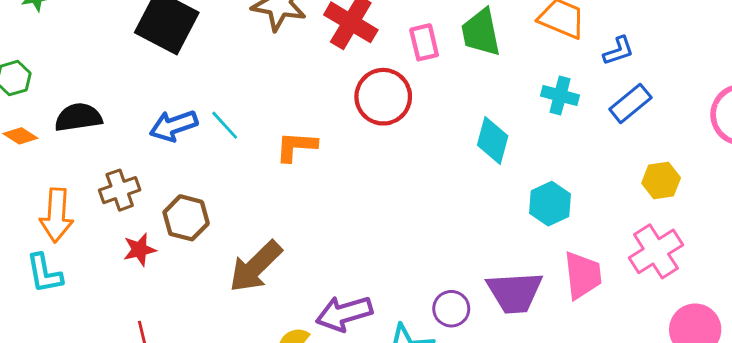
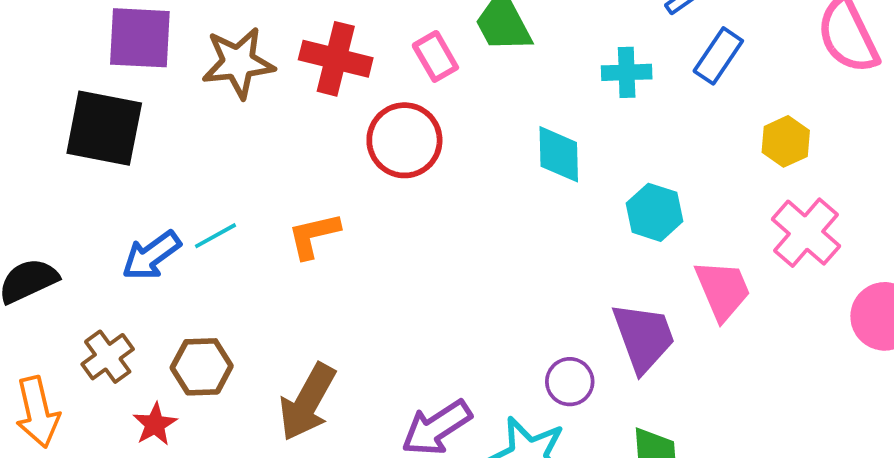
cyan line: (225, 125) -> (216, 236), turned -60
purple trapezoid: (515, 292) -> (644, 337), turned -90

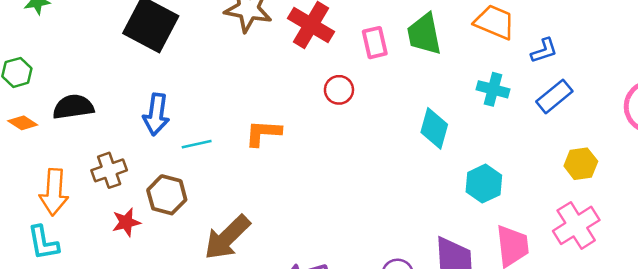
red circle: (404, 140) -> (339, 90), size x0.6
cyan line: (216, 236) -> (197, 144), moved
blue arrow: (151, 255) -> (156, 114), turned -63

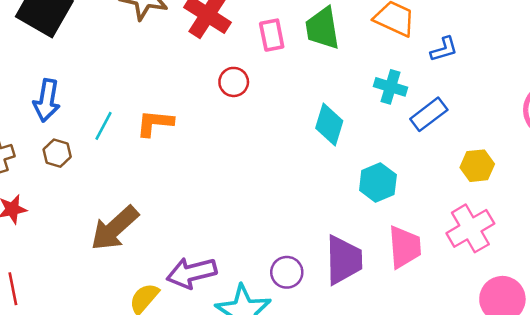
blue rectangle: (554, 96) -> (429, 114), moved
cyan line: (197, 144) -> (104, 126), moved, turned -52
brown hexagon: (167, 195) -> (57, 153), moved, size x0.7

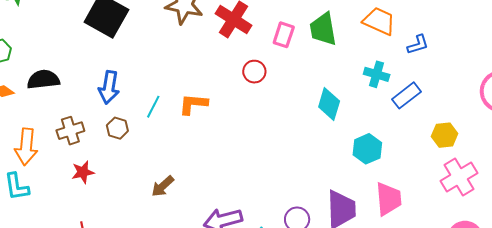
pink rectangle: (272, 35) -> (284, 35), turned 30
brown arrow: (115, 228) -> (163, 186), size x0.6
pink cross: (470, 228) -> (459, 177), moved

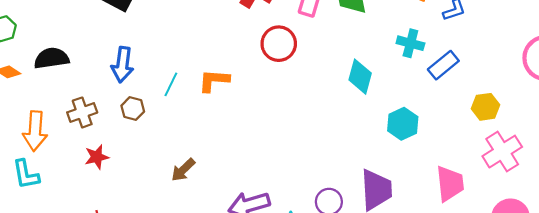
red circle: (254, 72) -> (279, 44), size x1.4
pink trapezoid: (389, 199) -> (450, 184), moved

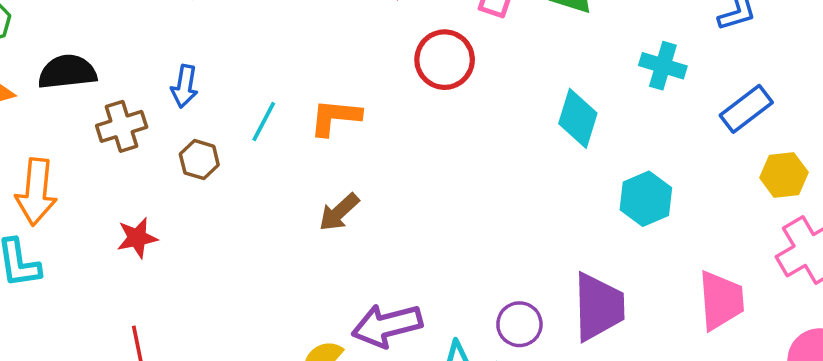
blue arrow: (122, 65) -> (184, 86), size x0.7
blue rectangle: (443, 65) -> (746, 109), moved
brown cross: (82, 112) -> (122, 126), moved
brown arrow: (183, 170) -> (339, 212), moved

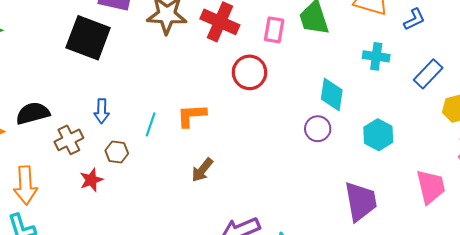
red star: (137, 238) -> (91, 180), moved
purple circle: (519, 324) -> (318, 129), moved

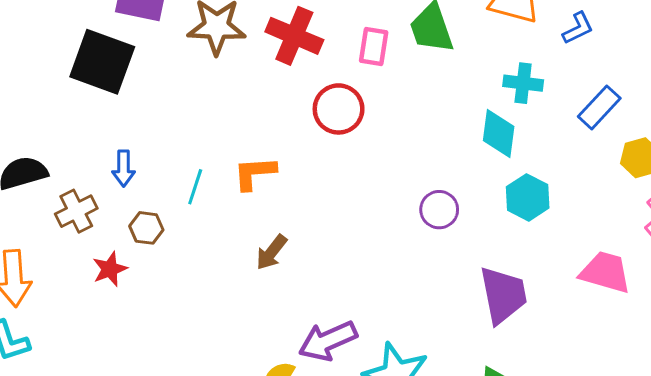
cyan diamond: (332, 94) -> (499, 133), moved
purple circle: (318, 129) -> (439, 210), moved
pink trapezoid: (431, 187) -> (605, 272), turned -60

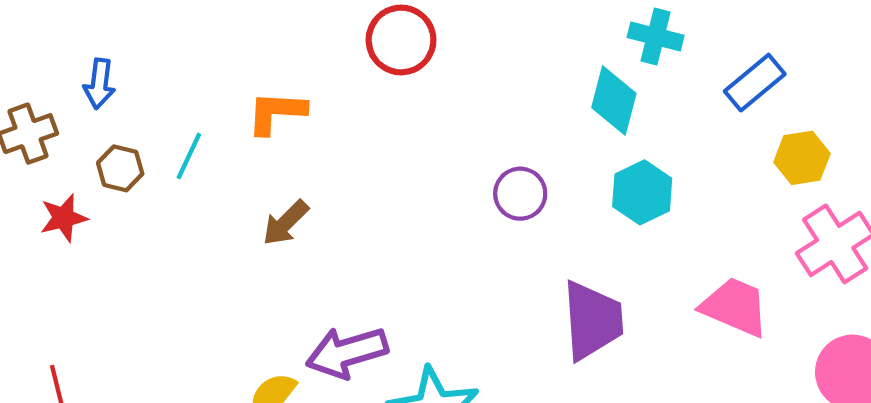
cyan line: (195, 187) -> (189, 156), moved

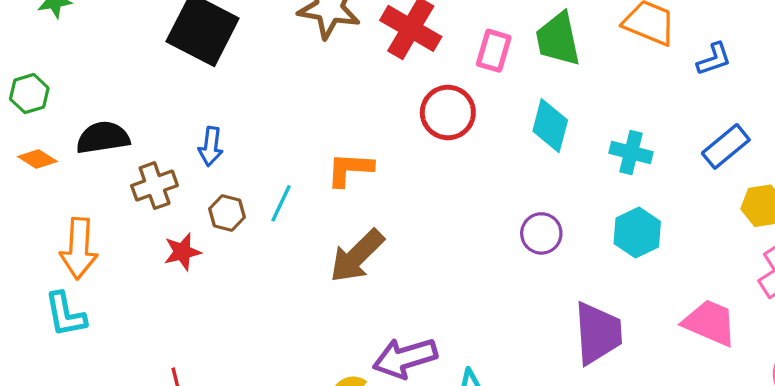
cyan cross: (656, 36) -> (631, 152), moved
cyan diamond: (614, 100) -> (550, 126), moved
brown arrow: (286, 223) -> (357, 256), size x1.5

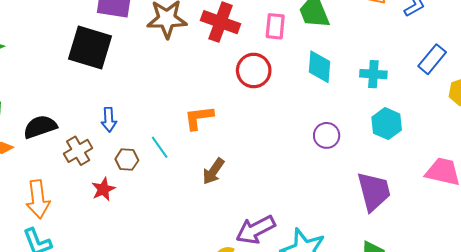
cyan line: (281, 203) -> (160, 147), turned -50
brown arrow: (357, 256) -> (213, 171), size x0.7

